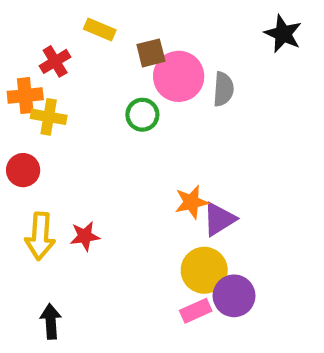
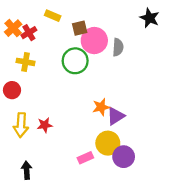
orange cross: (25, 96) -> (13, 28), moved, turned -36
green circle: (142, 115) -> (75, 61), size x1.5
pink rectangle: (196, 311) -> (85, 158), moved

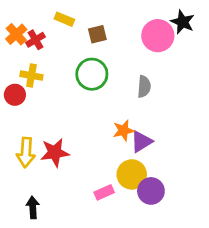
pink circle: (94, 41) -> (158, 36), moved
gray semicircle: (118, 47) -> (144, 87), moved
red circle: (12, 90) -> (15, 95), moved
red star: (45, 125) -> (55, 152), size x1.5

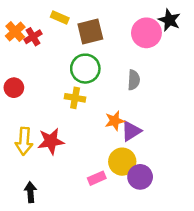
brown square: (97, 34) -> (90, 32), size x1.5
yellow cross: (31, 76) -> (75, 98), moved

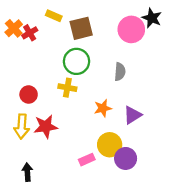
red circle: (14, 88) -> (29, 94), moved
purple triangle: (131, 131) -> (132, 115), moved

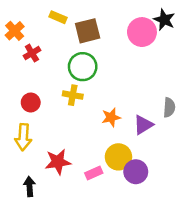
red cross: (30, 33) -> (32, 53), moved
gray semicircle: (120, 72) -> (169, 107), moved
red star: (46, 126) -> (58, 162), moved

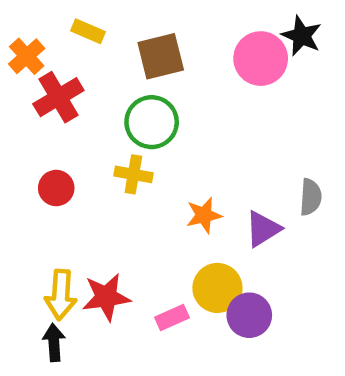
yellow rectangle: (58, 17) -> (88, 31), moved
red cross: (32, 53) -> (58, 97), size x1.5
yellow arrow: (23, 137) -> (61, 295), moved

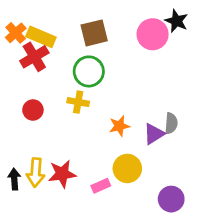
yellow rectangle: (88, 31) -> (41, 37), moved, size x1.5
gray semicircle: (311, 197) -> (171, 123), moved
purple circle: (249, 315) -> (171, 199), moved
black arrow: (54, 342) -> (14, 179), moved

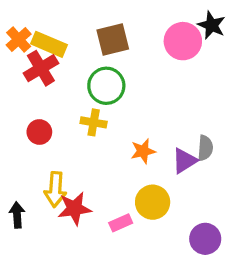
yellow arrow: (36, 172) -> (55, 189), moved

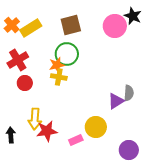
yellow rectangle: (49, 44) -> (31, 28), turned -55
red cross: (41, 68) -> (18, 60), moved
orange star: (143, 151) -> (57, 65), moved

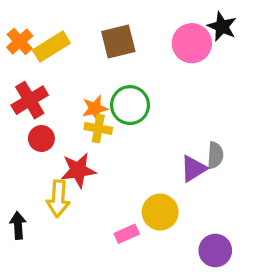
green circle: (67, 54) -> (130, 105), moved
red star: (47, 131) -> (78, 170), moved

